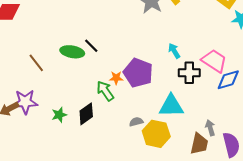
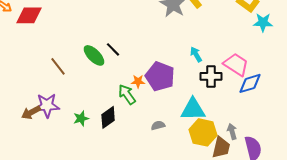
green ellipse: (72, 52) -> (94, 55), turned 35
yellow hexagon: (156, 134) -> (203, 132), moved

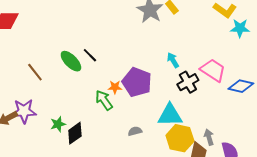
black cross: (211, 76) -> (188, 82), turned -30
blue diamond: (250, 83) -> (241, 86), moved, turned 30
black diamond: (108, 117) -> (75, 133), moved

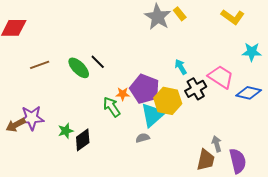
cyan star: (240, 28) -> (252, 52), moved
brown line: (35, 72) -> (40, 65), moved, turned -72
cyan triangle: (170, 115) -> (153, 115), moved, turned -40
yellow hexagon: (180, 138) -> (168, 101), moved

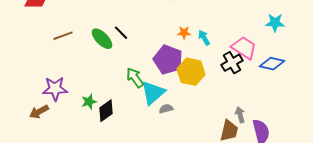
black cross: (196, 89) -> (232, 63), moved
orange star: (123, 94) -> (184, 33), moved
cyan triangle: (153, 115) -> (153, 93), moved
brown arrow: (16, 125) -> (39, 112), moved

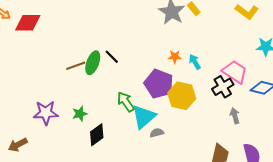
brown line: (63, 36) -> (76, 66), moved
green ellipse: (102, 39) -> (93, 63), turned 65
green star: (89, 102) -> (80, 114), moved
brown arrow: (39, 112) -> (18, 145), moved
gray arrow: (240, 115) -> (235, 116), moved

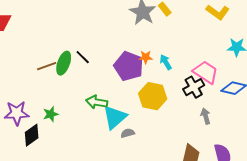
purple pentagon: (159, 84) -> (129, 66), moved
green arrow: (126, 102) -> (97, 102), turned -45
black diamond: (97, 135) -> (32, 135), moved

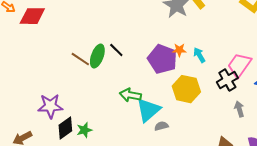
brown line: (47, 66) -> (80, 59), turned 54
pink trapezoid: (206, 72) -> (239, 65), turned -88
green star: (51, 114) -> (84, 130), moved

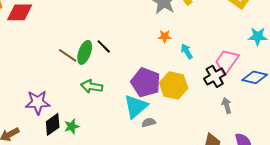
orange star: (179, 50) -> (165, 36), moved
purple pentagon: (162, 59) -> (146, 82), moved
green arrow: (130, 95) -> (92, 86), moved

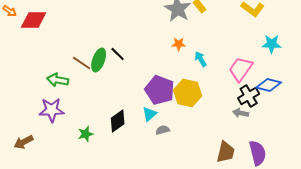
black cross: (215, 76) -> (249, 96), moved
green arrow: (92, 86) -> (58, 80), moved
gray arrow: (227, 105) -> (241, 113), turned -63
cyan triangle: (136, 106) -> (150, 114), size x0.6
black diamond: (53, 124) -> (118, 121), moved

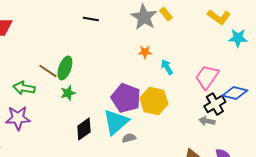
cyan star: (272, 44) -> (238, 38), moved
black line: (118, 54) -> (91, 19), moved, turned -35
cyan triangle: (150, 114) -> (116, 122), size x1.8
green star: (86, 134) -> (68, 93), moved

